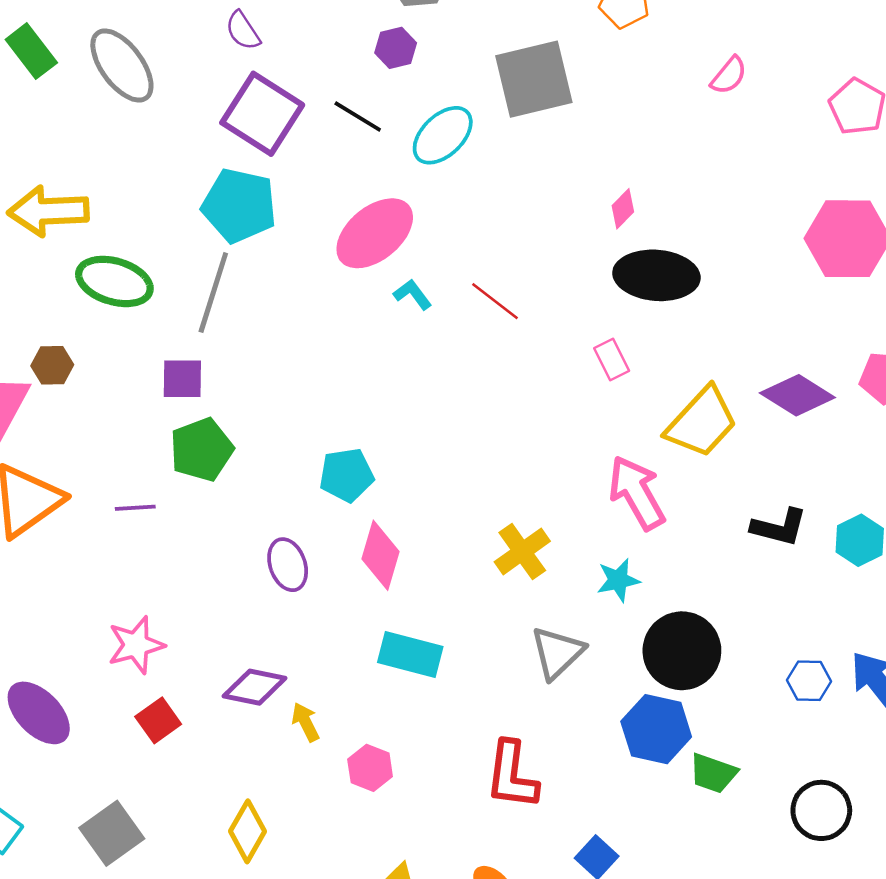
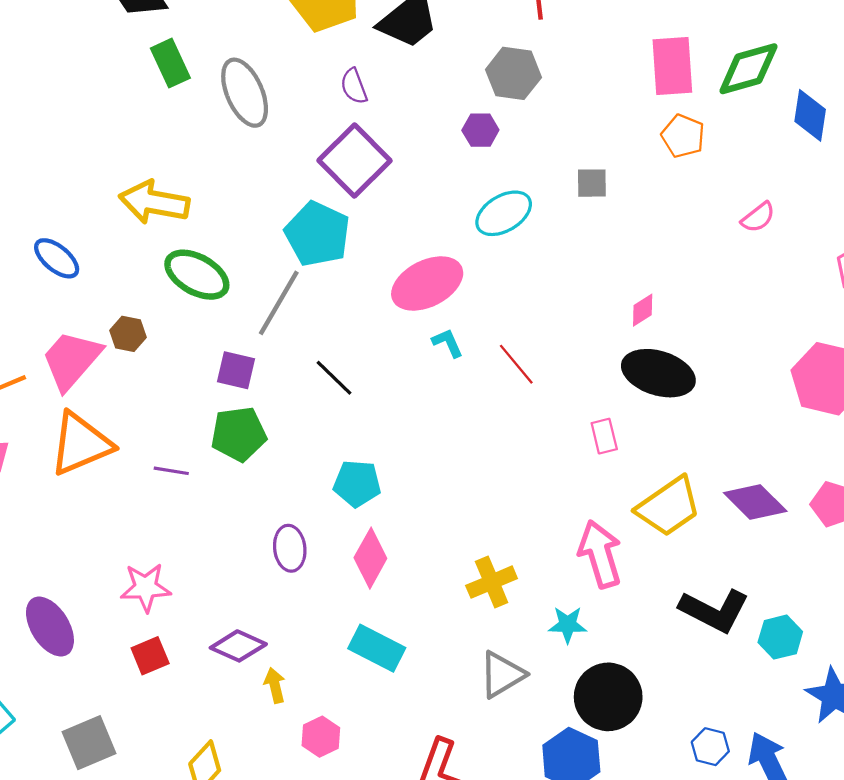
gray square: (534, 79) -> (592, 183), size x0.5
black line: (358, 117) -> (334, 378), moved
black L-shape: (779, 527) -> (714, 611), size x1.4

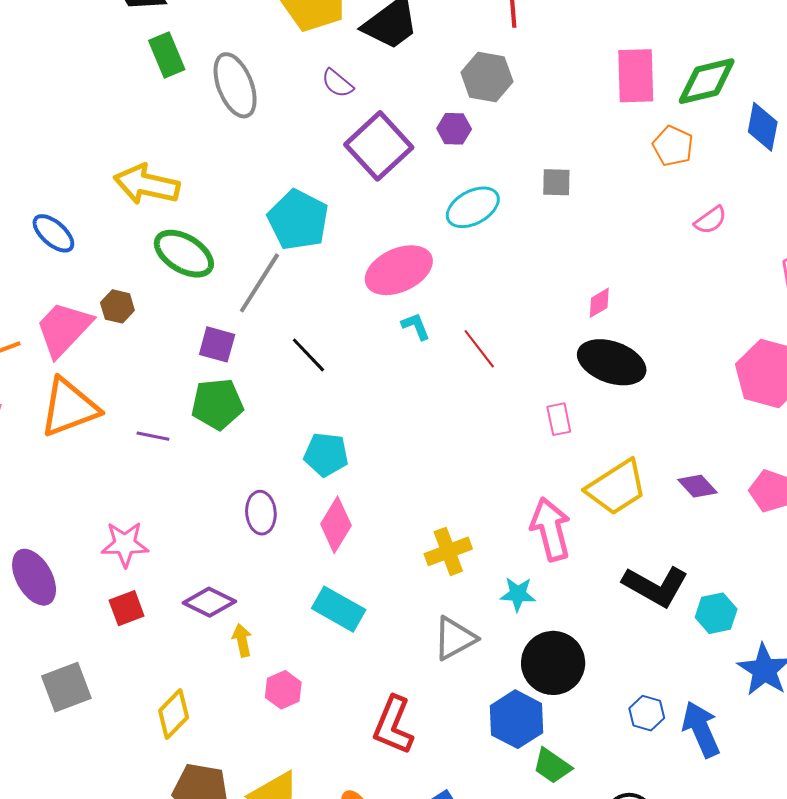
purple semicircle: (354, 86) -> (337, 83), turned -32
orange pentagon: (683, 136) -> (673, 146), moved
purple square: (354, 161) -> (379, 146), moved
purple diamond: (755, 502) -> (697, 486), size x0.7

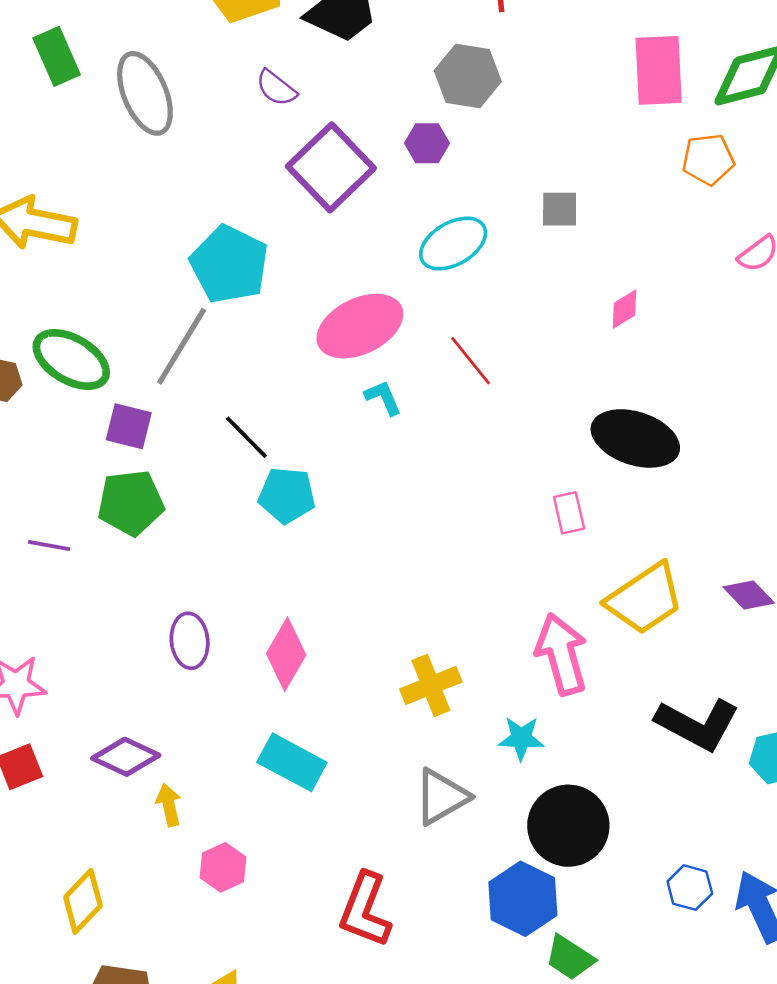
orange pentagon: (673, 146) -> (708, 159), turned -30
green ellipse: (184, 254) -> (71, 359), moved
pink diamond: (599, 303) -> (625, 309), moved
red line: (479, 349) -> (471, 361), moved
cyan pentagon: (326, 455) -> (287, 495), moved

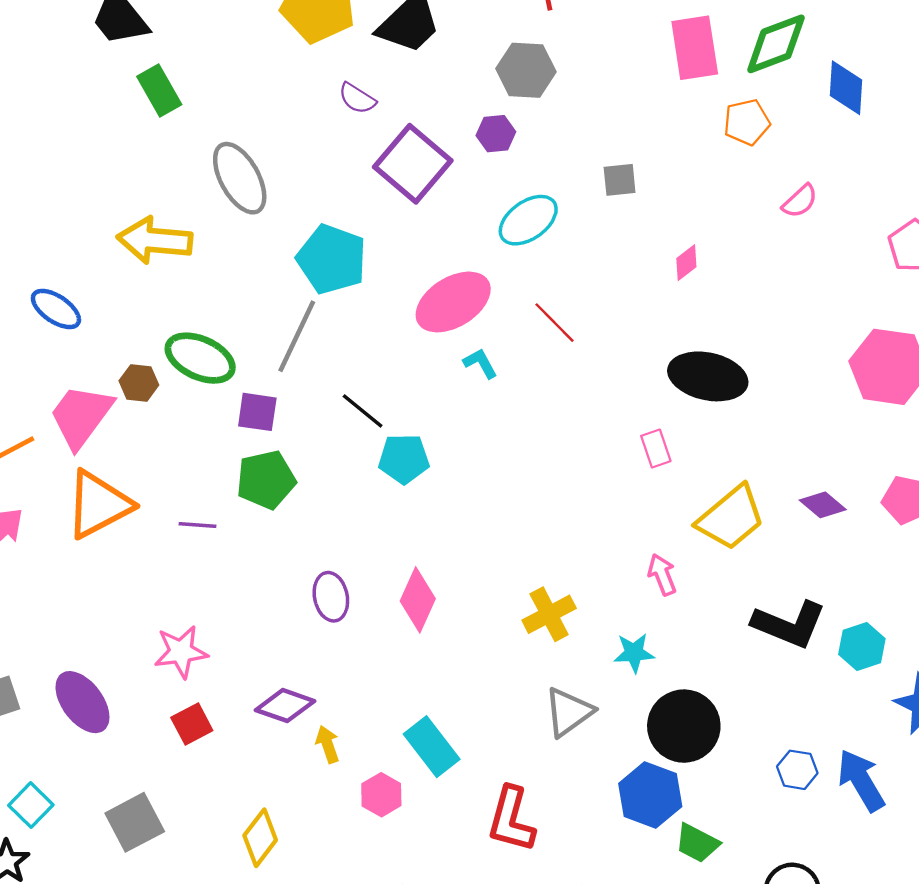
gray ellipse: (145, 93) -> (240, 178), moved
pink arrow: (562, 654) -> (662, 574), size x0.6
cyan rectangle: (292, 762) -> (432, 747), moved, turned 30

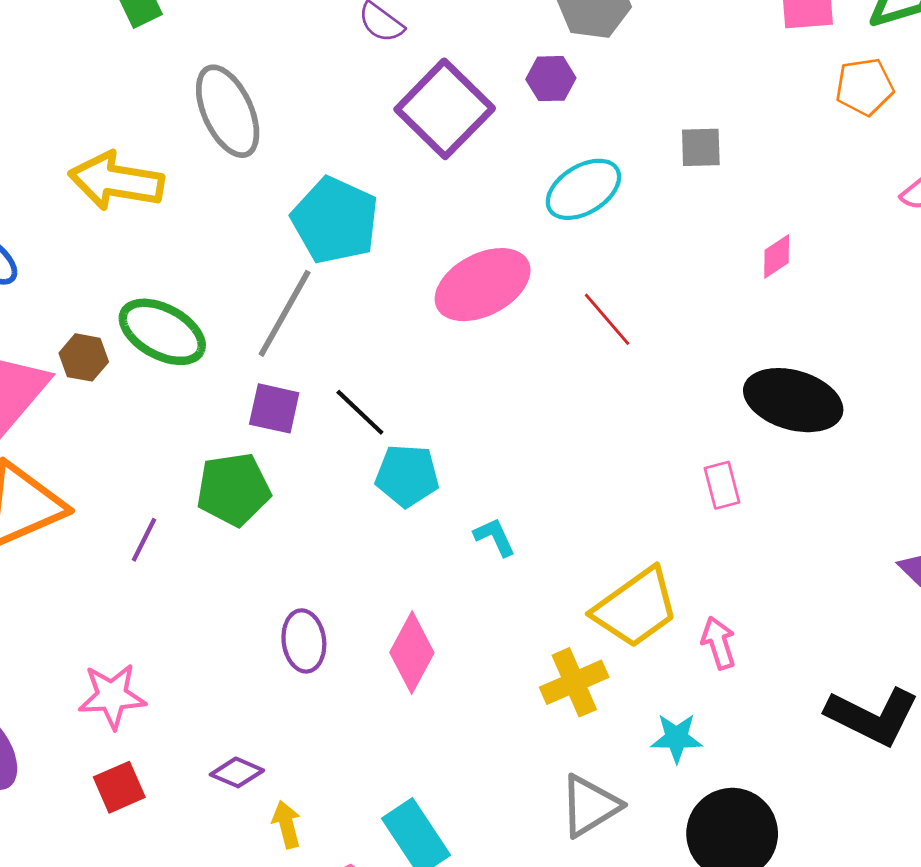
cyan L-shape: (480, 363) -> (495, 537), moved
purple square: (257, 412) -> (274, 408), moved
yellow trapezoid: (731, 518) -> (636, 608), moved
purple line: (197, 525) -> (144, 540), turned -72
purple diamond: (285, 706) -> (237, 772), size x0.7

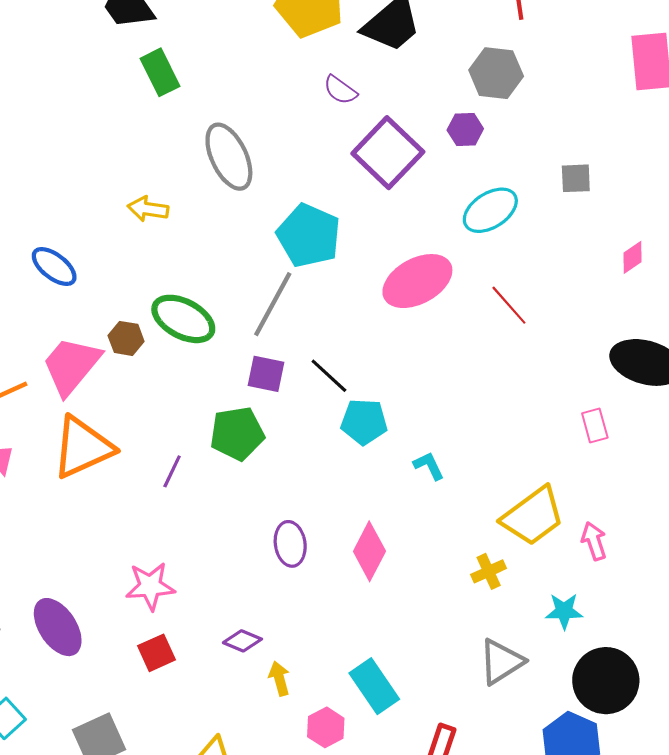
yellow arrow: (116, 181) -> (148, 209), size x0.6
yellow cross: (574, 682) -> (489, 571), size x0.7

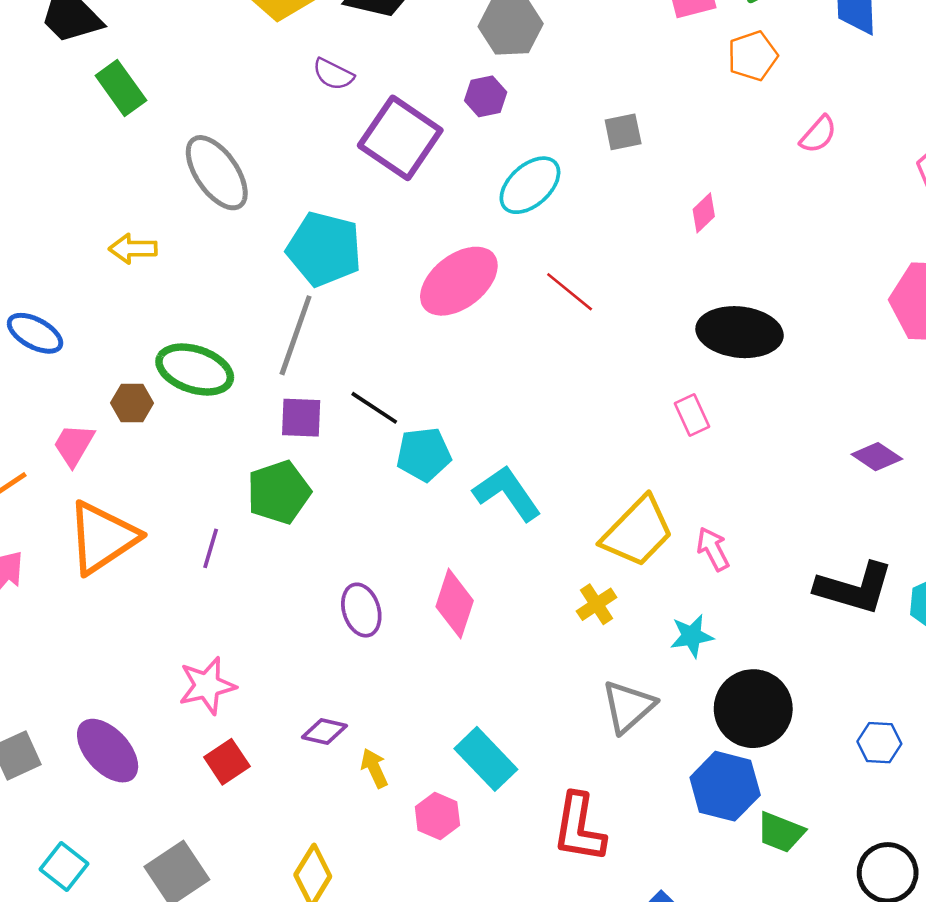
pink trapezoid: (71, 366) -> (74, 445), size x0.6
cyan L-shape: (429, 466) -> (507, 493), size x1.8

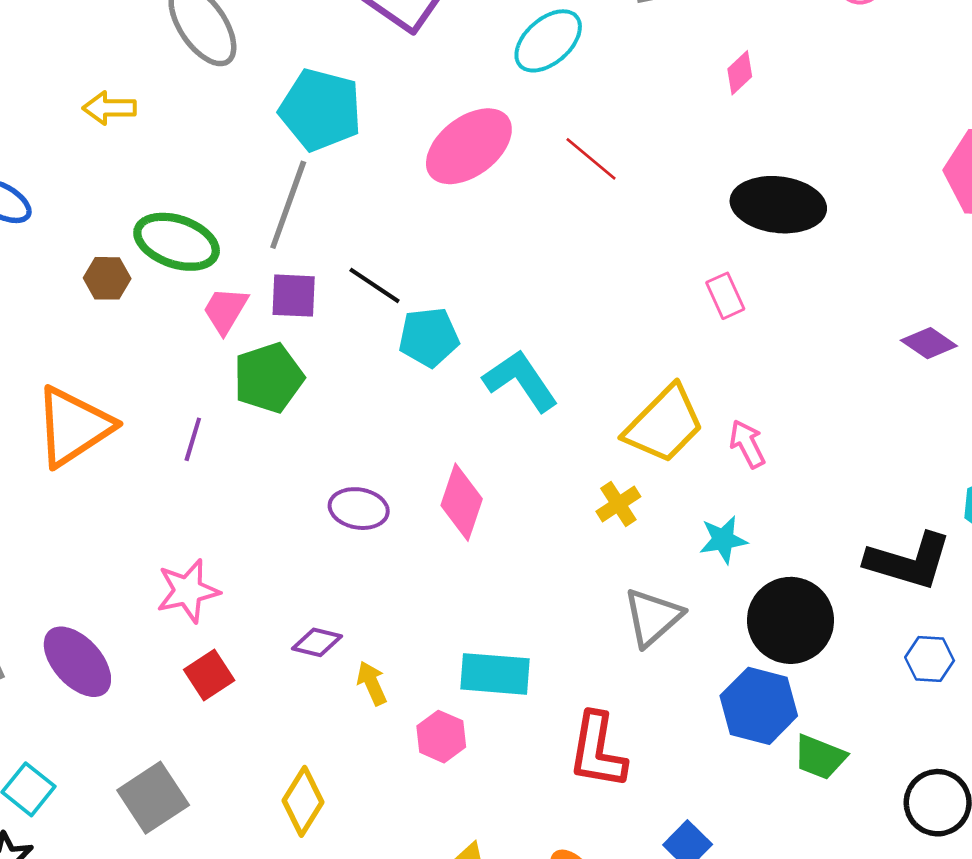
pink trapezoid: (74, 445) -> (225, 310), moved
black L-shape: (854, 588) -> (909, 561), moved
purple ellipse: (361, 610) -> (359, 509), turned -63
cyan rectangle: (486, 759) -> (495, 674), turned -42

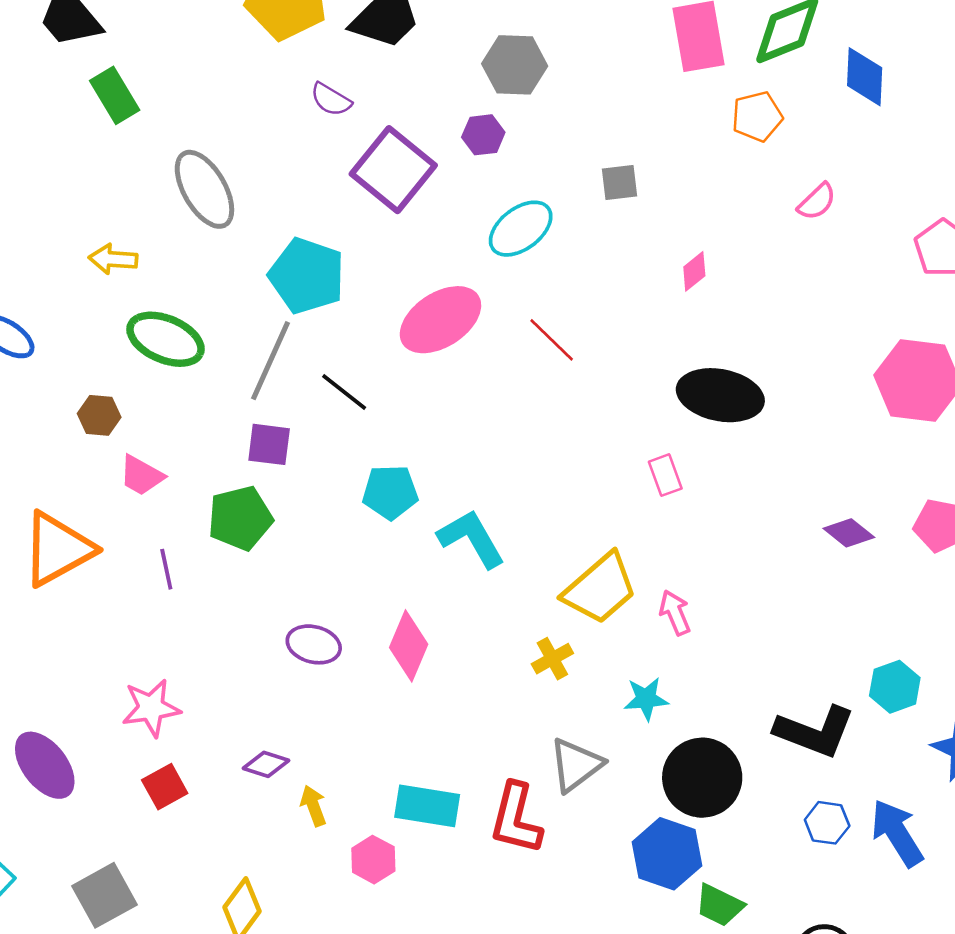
green ellipse: (177, 242) -> (165, 339), moved
black line: (375, 285) -> (344, 392), moved
pink trapezoid: (225, 310) -> (141, 475), moved, turned -96
purple line: (193, 439) -> (166, 569), turned -33
red L-shape: (597, 751) -> (516, 819), moved

